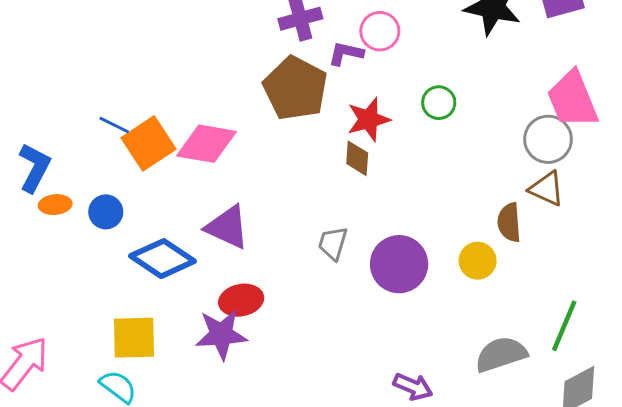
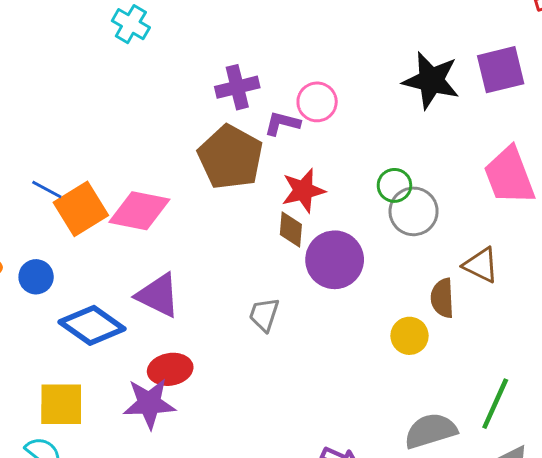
green circle: (439, 103) -> (394, 185), moved
gray circle: (548, 139) -> (414, 211), moved
purple circle: (399, 264) -> (335, 260), moved

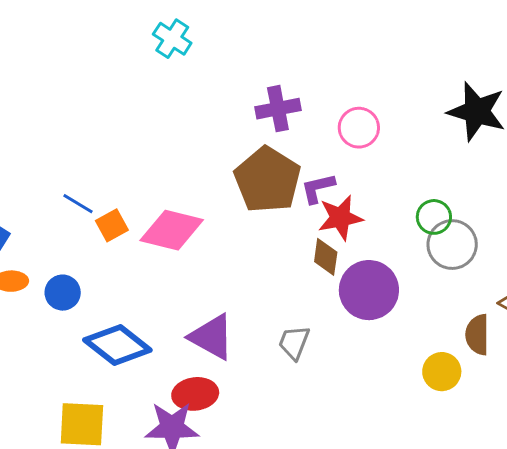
purple L-shape: (282, 123) -> (318, 188), moved, turned -30
orange square: (81, 209) -> (112, 225), size x0.6
purple triangle: (158, 295) -> (212, 337), moved

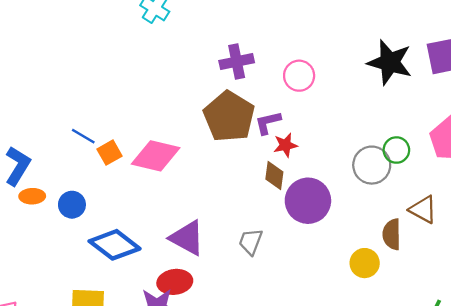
green circle: (434, 217) -> (396, 150), moved
red star: (340, 218) -> (285, 145), size x0.7

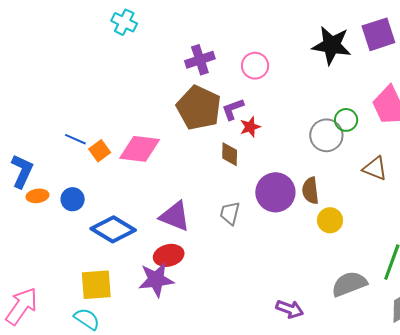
brown diamond: (274, 175) -> (230, 154), moved
purple circle: (308, 201) -> (275, 192), moved
brown semicircle: (392, 234) -> (310, 191), moved

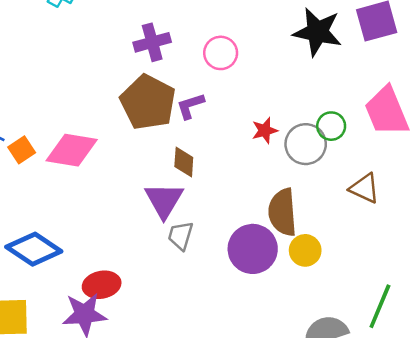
red star: (250, 127) -> (265, 130), moved
brown semicircle: (310, 191) -> (282, 212), size x1.4
purple circle: (275, 192) -> (253, 249), moved
purple triangle: (175, 216) -> (164, 200), moved, turned 36

